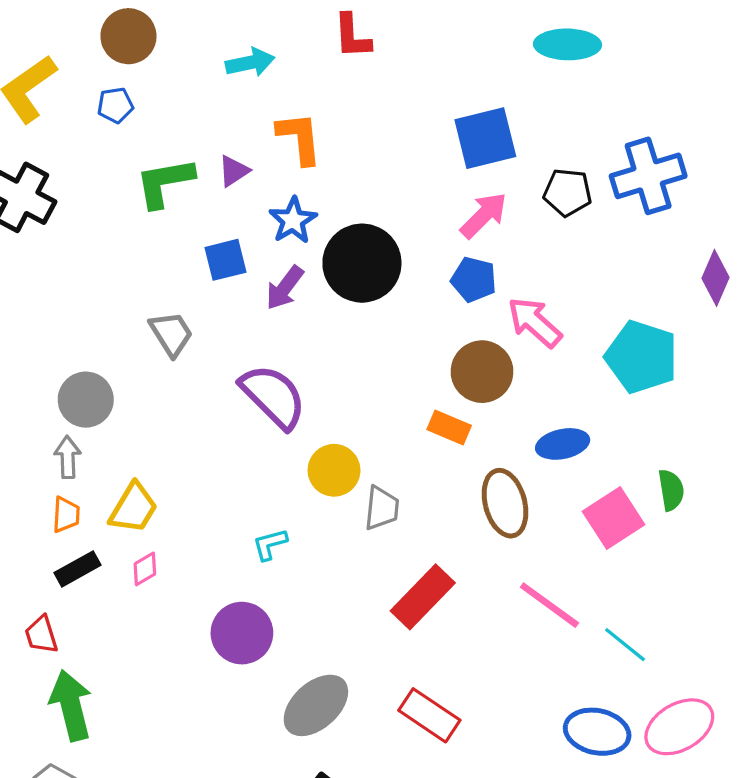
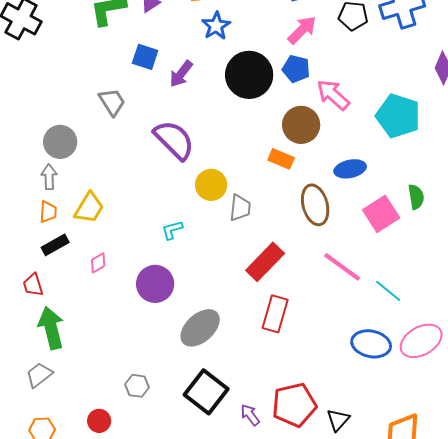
blue star: (293, 220) -> (216, 26), moved
blue square: (225, 260) -> (145, 57), turned 32
black circle: (362, 263) -> (249, 75), moved
pink diamond: (145, 569) -> (98, 263), moved
red rectangle: (429, 715) -> (275, 314), moved, turned 72

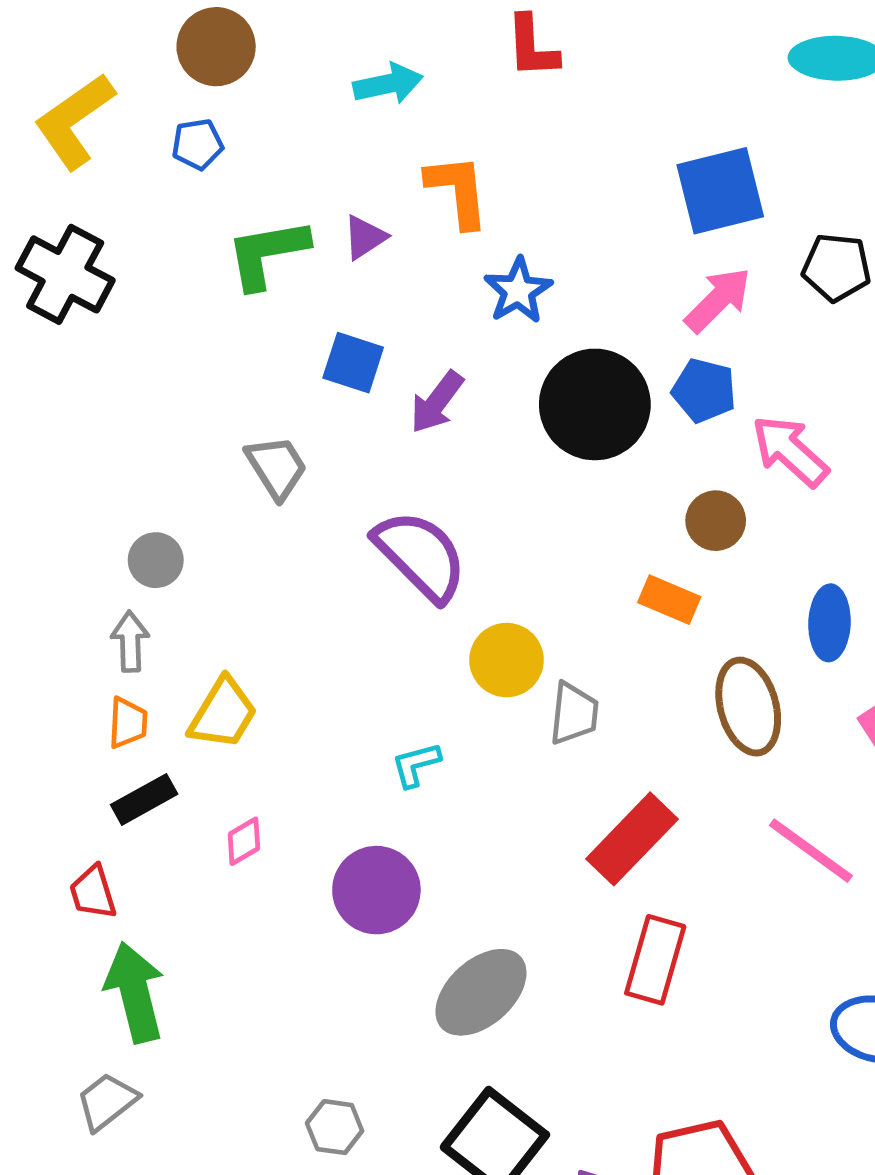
brown circle: (301, 125) -> (716, 521), size x0.7
gray circle: (60, 142) -> (156, 560), size x0.7
blue ellipse: (350, 169) -> (829, 623), turned -76

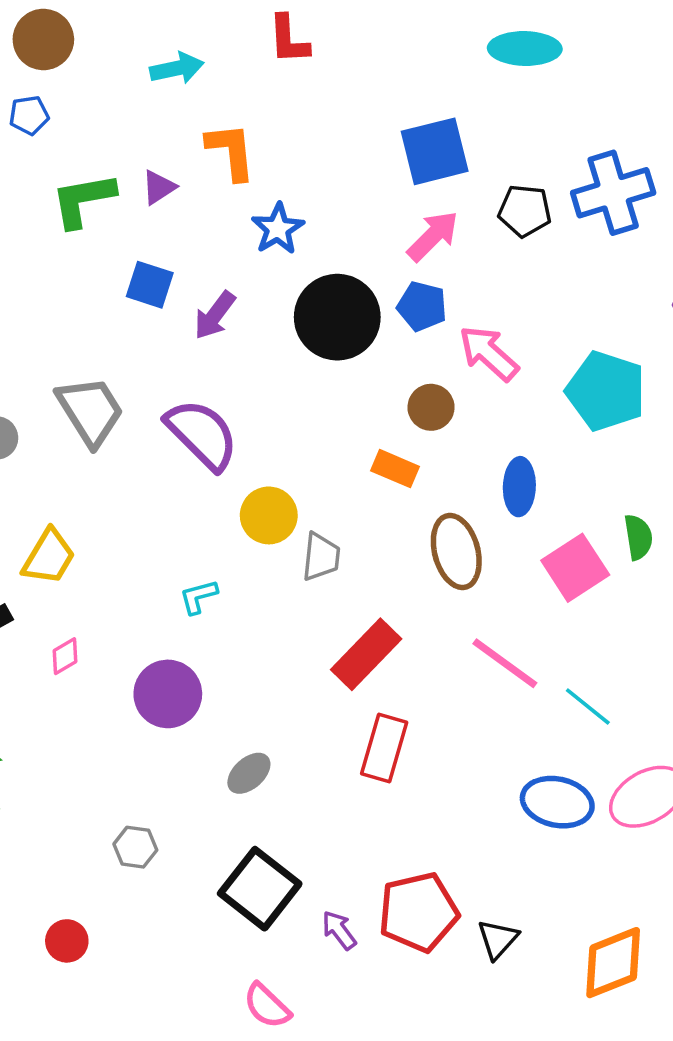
gray trapezoid: (277, 467) -> (90, 411), moved, size x1.4
gray ellipse: (481, 992) -> (249, 773), size x0.6
gray hexagon: (335, 1127) -> (135, 847), moved

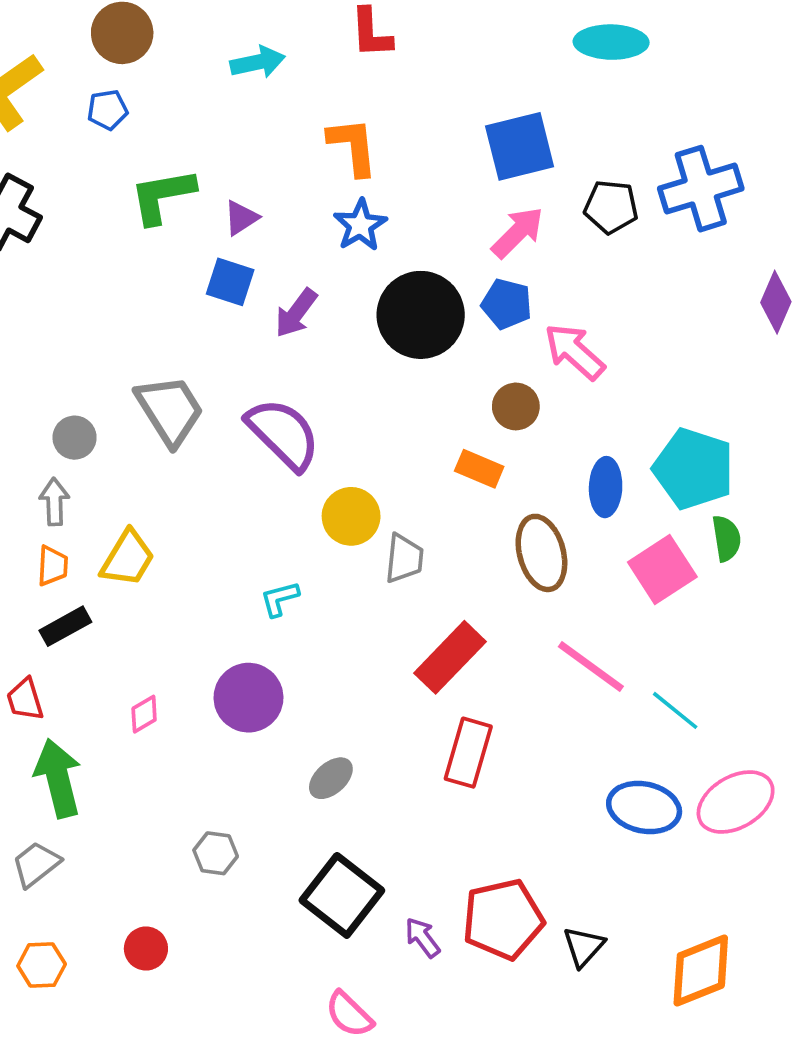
orange L-shape: (231, 151) -> (353, 146), moved
purple triangle: (159, 187) -> (241, 218), moved
cyan pentagon: (606, 391) -> (693, 469), moved
pink diamond: (65, 656) -> (144, 714), moved

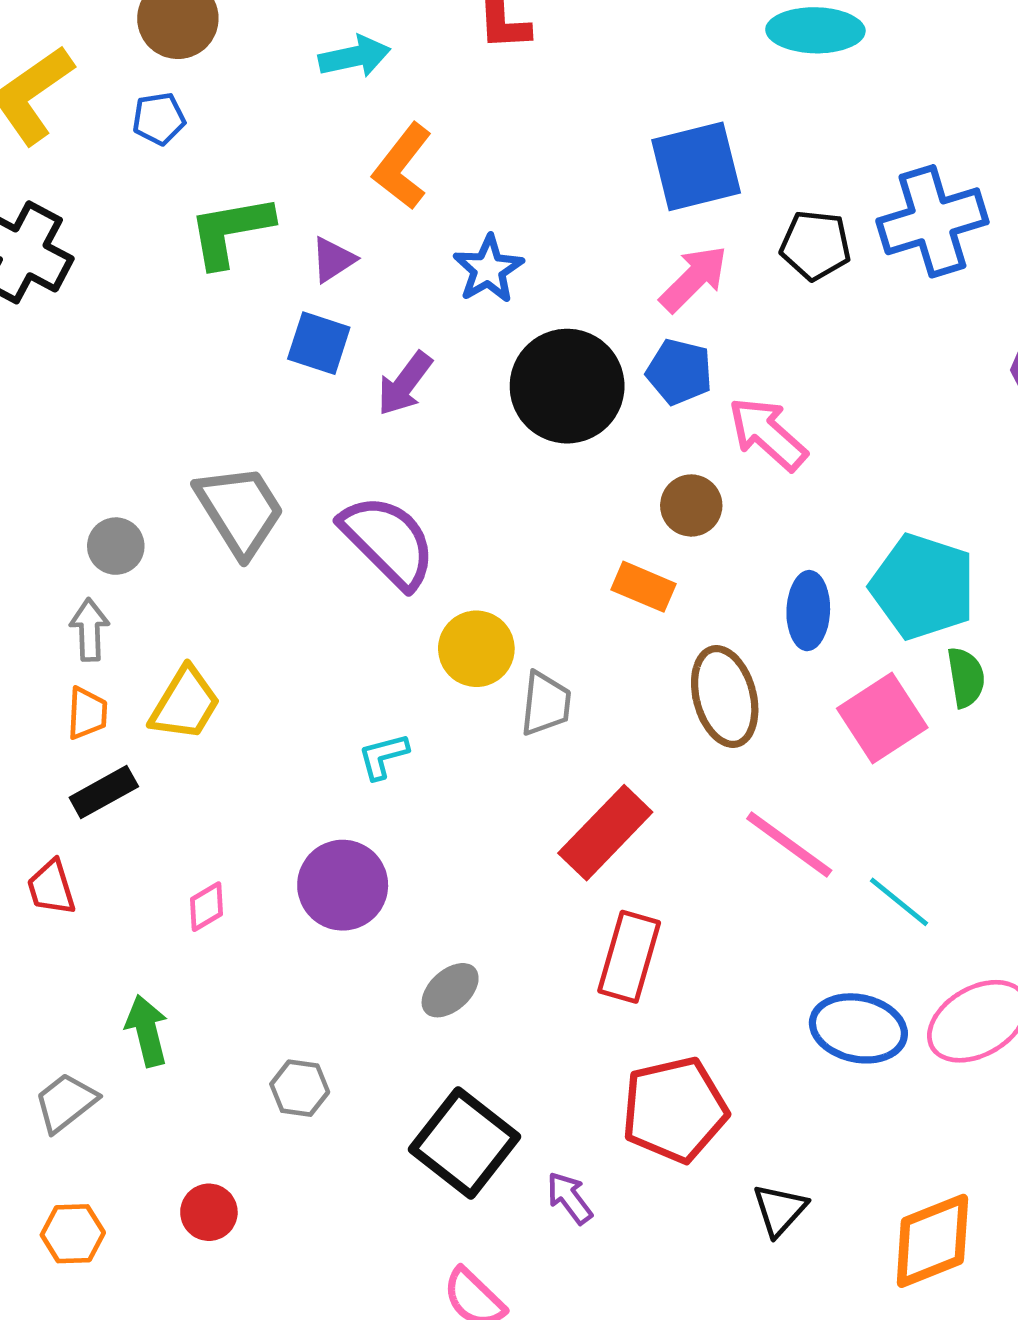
orange L-shape: (353, 146) -> (402, 166), moved, turned -136
green arrow: (58, 778) -> (147, 1031), moved, size x0.7
red pentagon: (503, 919) -> (675, 1110), moved

